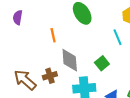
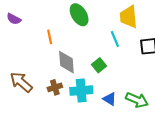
purple semicircle: (18, 17) -> (14, 19), turned -72
brown cross: (50, 76) -> (55, 87), moved

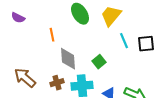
yellow trapezoid: (129, 17) -> (111, 16), moved, turned 45
cyan line: (115, 39) -> (124, 41), moved

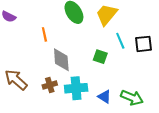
green square: (99, 62) -> (100, 57), moved, turned -32

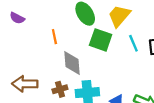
green square: (100, 57) -> (101, 40), moved, size x1.5
brown arrow: (16, 80) -> (25, 84), turned -40

